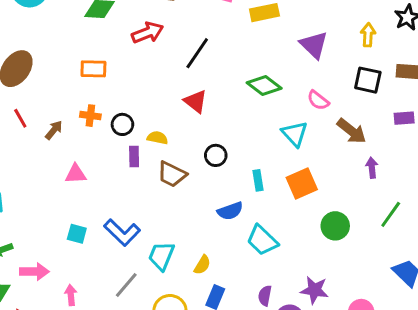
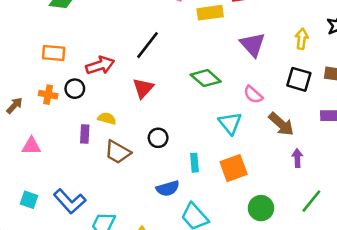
red arrow: (148, 33) -> (100, 65), moved
red triangle: (196, 101) -> (143, 88), turned 30
black circle: (122, 124) -> (75, 89), moved

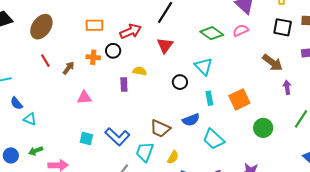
pink semicircle: (253, 95) -> (241, 30), moved, turned 119
cyan triangle: (230, 123) -> (204, 66), moved
brown trapezoid: (118, 152) -> (160, 129), moved

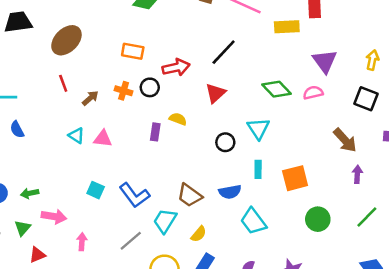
cyan triangle: (30, 119) -> (76, 136), moved

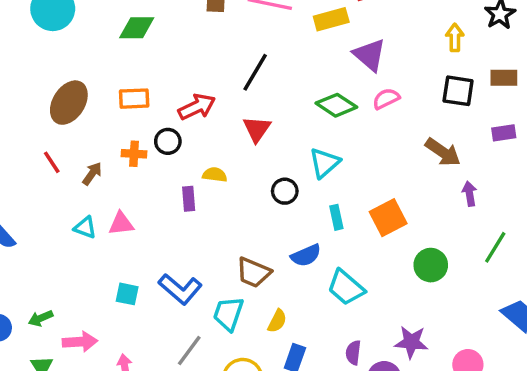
brown ellipse: (66, 40) -> (69, 103), moved
purple triangle: (325, 61) -> (370, 55), moved
cyan triangle: (258, 128) -> (324, 163), turned 35

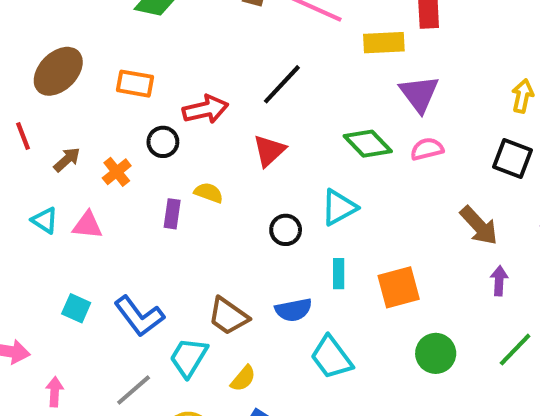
orange cross: (134, 154) -> (117, 172), moved, turned 35

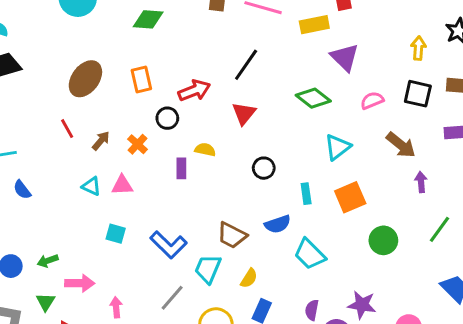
orange rectangle: (135, 84) -> (141, 80), turned 75
pink semicircle: (427, 149) -> (372, 100), moved
cyan triangle: (339, 207) -> (338, 147), moved
cyan square: (76, 308) -> (116, 234), moved

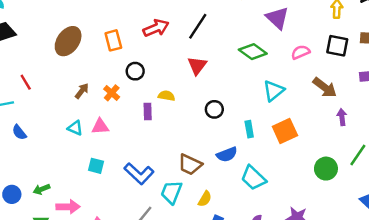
red arrow: (194, 91) -> (156, 28), moved
red line: (67, 129) -> (26, 82), moved
green circle: (383, 240) -> (326, 169), moved

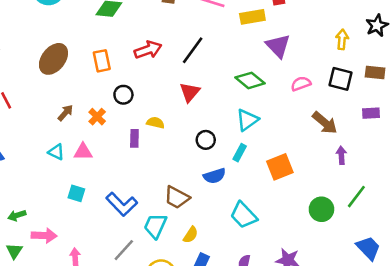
cyan triangle: (274, 91) -> (247, 120), moved
cyan rectangle: (249, 129) -> (240, 153), moved, turned 35
blue semicircle: (227, 154) -> (215, 176), moved

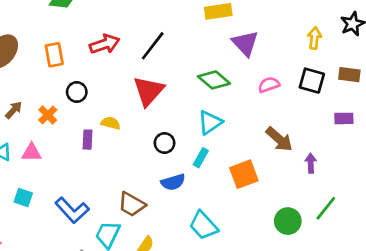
red triangle: (190, 92) -> (148, 91), size x1.4
brown arrow: (325, 123) -> (279, 139), moved

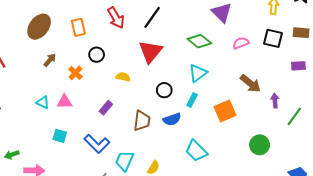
red arrow: (105, 44) -> (116, 18), turned 80
brown arrow: (14, 110) -> (50, 60), moved
purple rectangle: (88, 140) -> (106, 108), moved, turned 40
brown trapezoid: (132, 204) -> (142, 121), moved, turned -110
green line: (326, 208) -> (294, 116), moved

